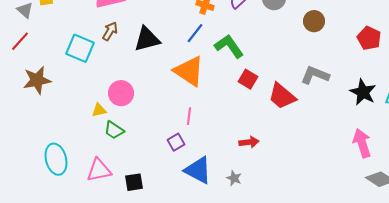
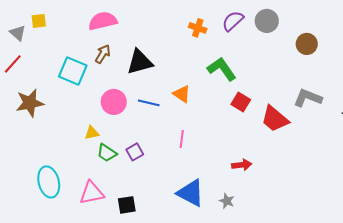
blue line: (195, 33) -> (149, 103), moved, turned 65
orange triangle: (189, 71) -> (182, 94), size x0.6
pink circle: (121, 93) -> (114, 102), moved
purple square: (176, 142) -> (135, 152), moved

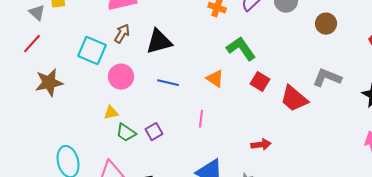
orange triangle: (182, 94) -> (215, 79), moved
pink circle: (114, 102) -> (121, 77), moved

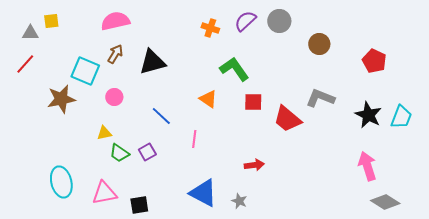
gray triangle: (37, 13) -> (30, 33), turned -42
pink circle: (121, 77) -> (114, 97), size x0.7
red square: (260, 82) -> (253, 102), turned -30
brown star: (49, 83) -> (61, 99), moved
blue line: (168, 83) -> (161, 116), moved, turned 30

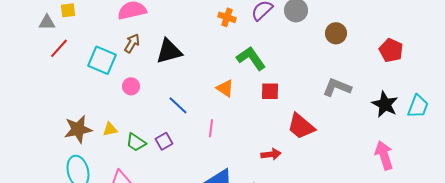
red line: (25, 64) -> (59, 48), moved
brown star: (61, 99) -> (78, 129), moved
red trapezoid: (287, 119) -> (301, 126), moved
yellow triangle: (104, 133) -> (110, 129), moved

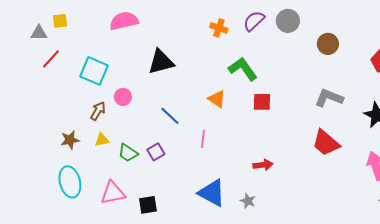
brown arrow: (132, 43) -> (98, 111), moved
red trapezoid: (301, 126) -> (326, 143), moved
brown star: (78, 129) -> (70, 140), size x0.7

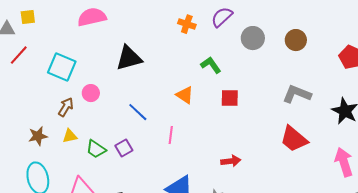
gray circle: (288, 21) -> (253, 38), moved
green L-shape: (243, 69) -> (211, 65), size x0.7

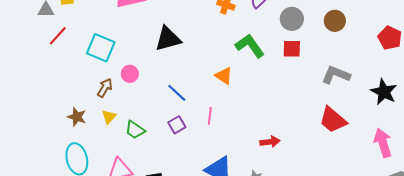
green L-shape: (211, 65) -> (250, 46), size x1.4
red square: (230, 98) -> (292, 49), moved
brown star: (38, 136) -> (77, 117), turned 30
yellow triangle: (70, 136) -> (109, 117), turned -35
purple square: (124, 148) -> (177, 125), moved

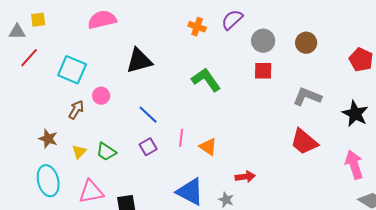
green L-shape: (250, 46) -> (206, 80), moved
orange triangle: (224, 76) -> (208, 147), moved
yellow triangle: (109, 117) -> (79, 152), moved
red arrow: (270, 142) -> (245, 177), moved

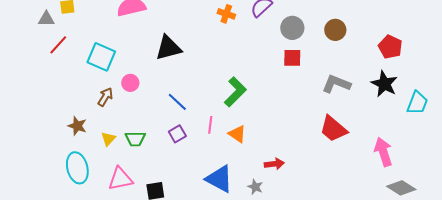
green L-shape: (206, 80) -> (235, 92), moved, turned 80
black star: (355, 114) -> (384, 84), moved
green trapezoid: (106, 152) -> (135, 139), turned -35

